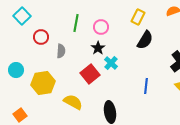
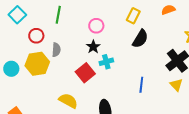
green line: (76, 23) -> (58, 15), moved
cyan cross: (111, 63) -> (106, 62), turned 32
yellow hexagon: (43, 83) -> (37, 64), moved

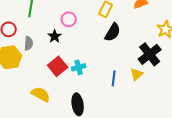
black star: (93, 47) -> (55, 36), moved
cyan cross: (106, 62) -> (79, 67), moved
yellow triangle: (176, 85) -> (137, 74), moved, turned 32

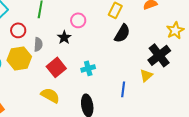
red square: (58, 66) -> (56, 67), moved
blue line: (114, 78) -> (123, 89), moved

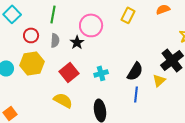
pink circle: (78, 20) -> (91, 25), size x1.5
black semicircle: (122, 33) -> (135, 71), moved
gray semicircle: (38, 44) -> (55, 40), moved

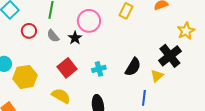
gray semicircle: (55, 40) -> (53, 36), turned 136
yellow hexagon: (32, 63) -> (25, 77), moved
blue line: (136, 94) -> (144, 98), moved

